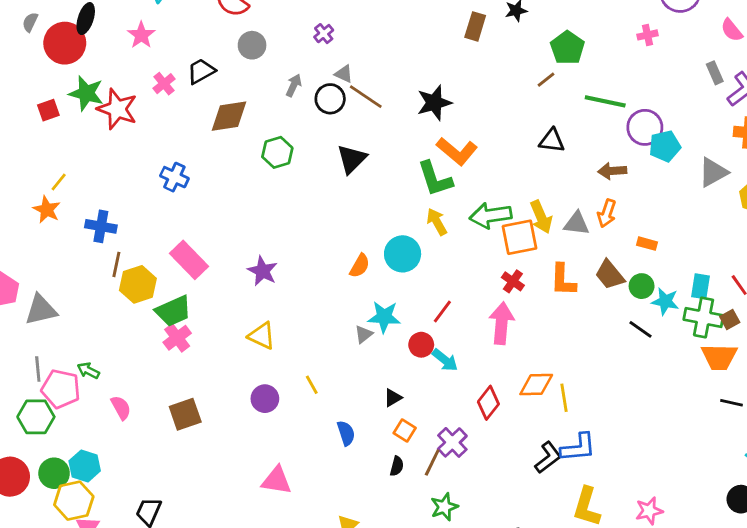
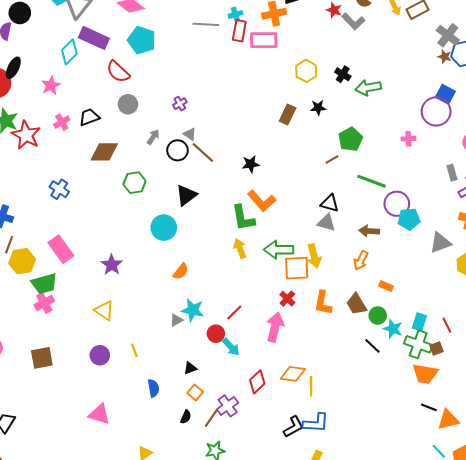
black star: (434, 103) -> (251, 164), size x0.7
gray triangle: (577, 223) -> (326, 223), moved
cyan circle: (403, 254) -> (164, 228), moved

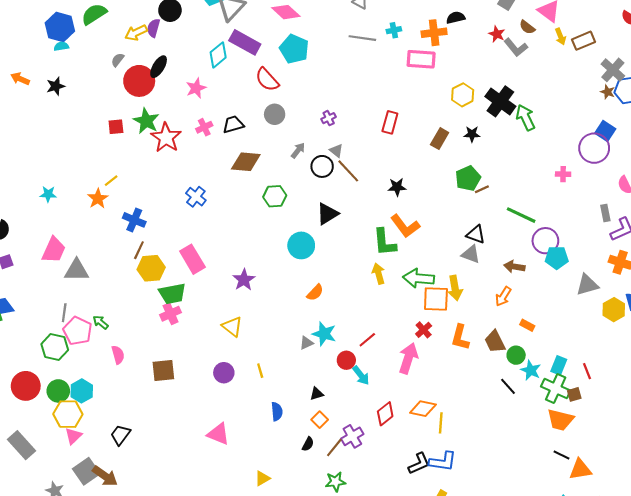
red rectangle: (239, 31) -> (390, 122), moved
black cross: (343, 74) -> (500, 101), size x1.8
green arrow: (368, 88) -> (526, 118), turned 70
green pentagon: (350, 139) -> (468, 178), moved

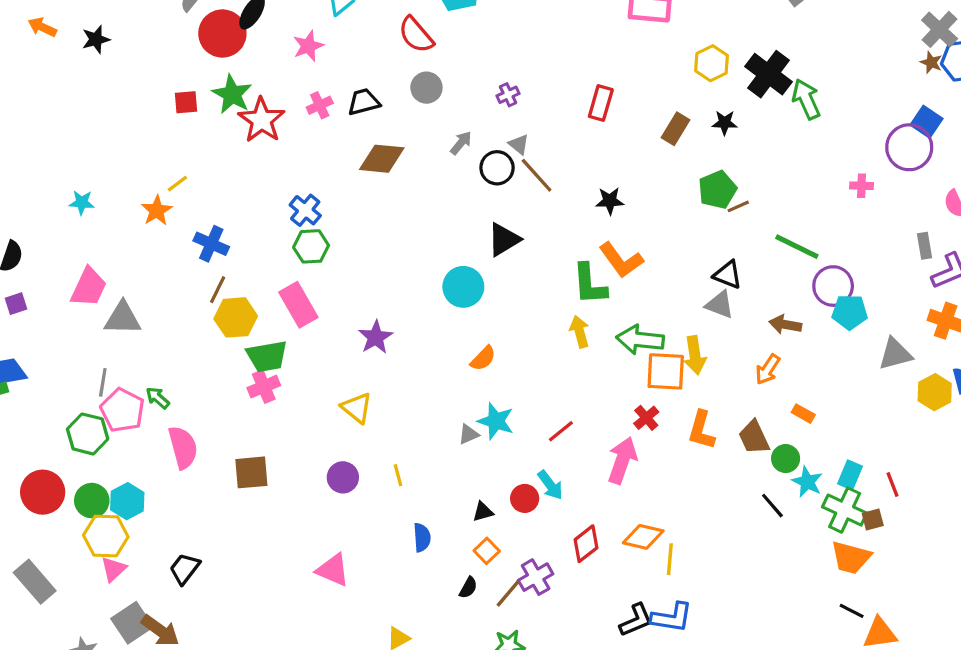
green hexagon: (275, 196) -> (311, 246), moved
pink semicircle: (118, 355) -> (183, 447), size x1.5
red circle: (346, 360) -> (525, 498), moved

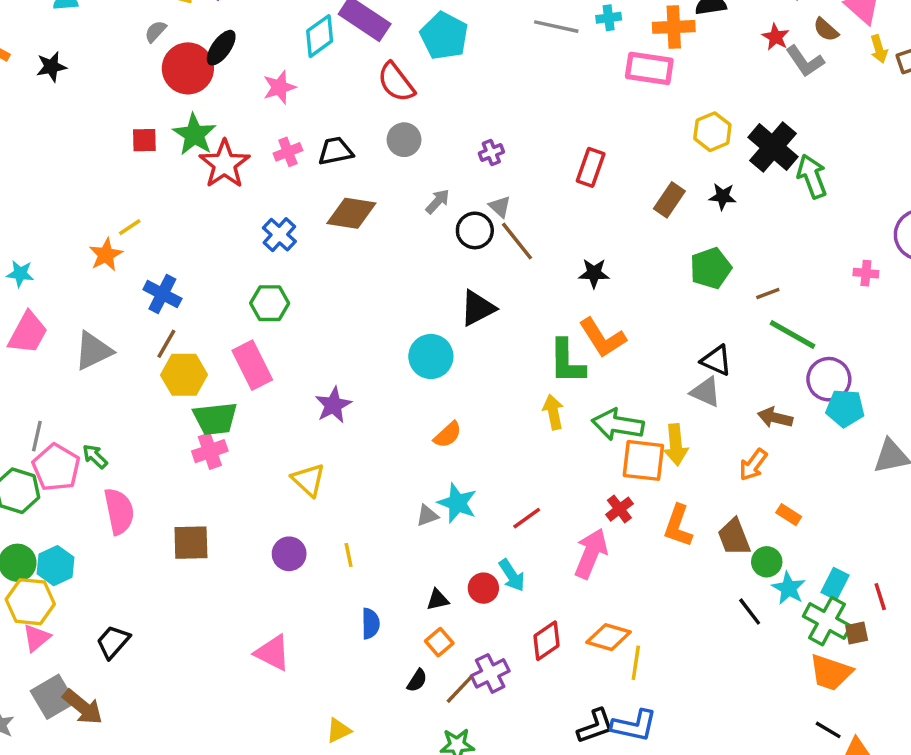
cyan star: (82, 202) -> (20, 274), moved
brown line: (738, 206) -> (768, 294), moved
blue cross: (305, 210) -> (279, 235), moved
gray triangle: (123, 318) -> (93, 351), moved, turned -30

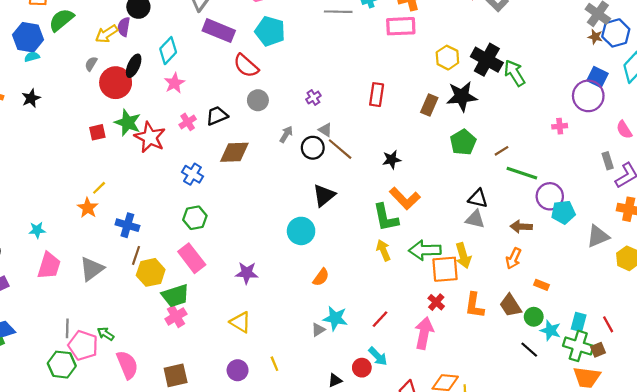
cyan diamond: (320, 36) -> (168, 51), moved
black star: (723, 197) -> (462, 96), size x1.8
purple star: (333, 405) -> (247, 273), turned -30

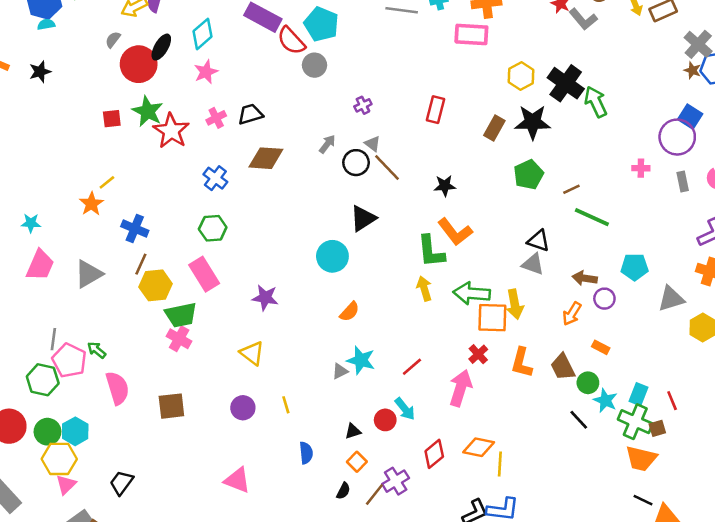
red semicircle: (246, 66) -> (291, 41), moved
gray circle: (258, 100) -> (314, 65), moved
gray rectangle: (608, 161) -> (683, 181), moved
purple circle: (550, 196) -> (604, 299), moved, size x0.7
pink cross: (176, 316) -> (179, 339), turned -36

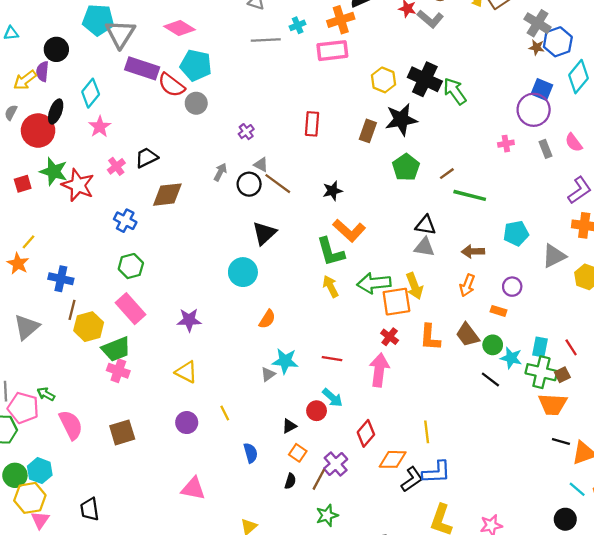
purple circle: (604, 299) -> (512, 287), moved
red line: (412, 367) -> (332, 359), turned 60
orange diamond: (479, 447) -> (393, 459), moved
black trapezoid: (121, 483) -> (90, 509), turned -35

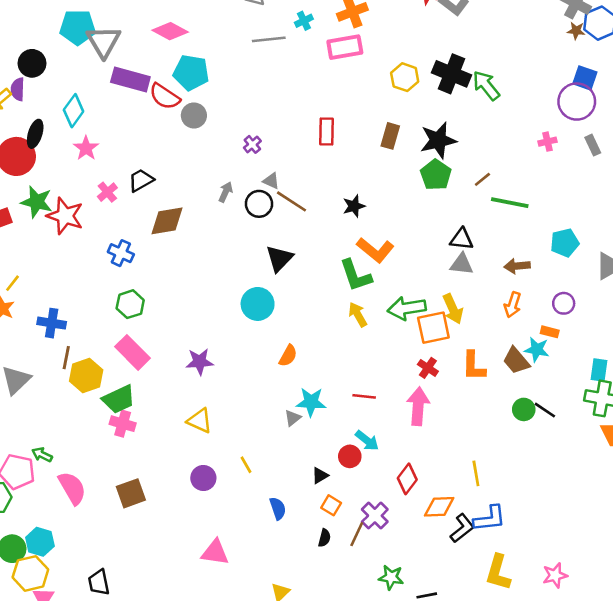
black star: (401, 120) -> (438, 140), moved
green circle: (493, 345) -> (524, 409), moved
cyan star: (511, 358) -> (537, 350), moved
green star: (327, 515) -> (391, 577), moved, turned 30

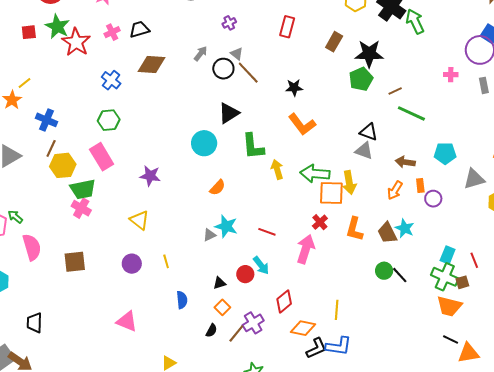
green L-shape: (356, 275) -> (253, 146), moved
orange rectangle: (550, 332) -> (420, 185), moved, turned 56

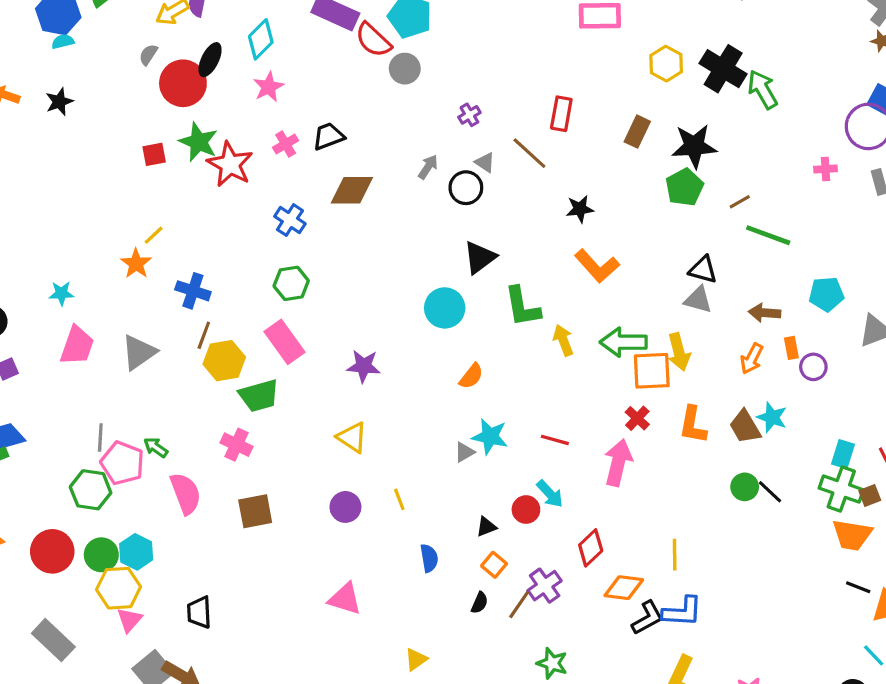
brown line: (248, 73) -> (529, 153), moved
pink cross: (81, 208) -> (236, 445), moved

